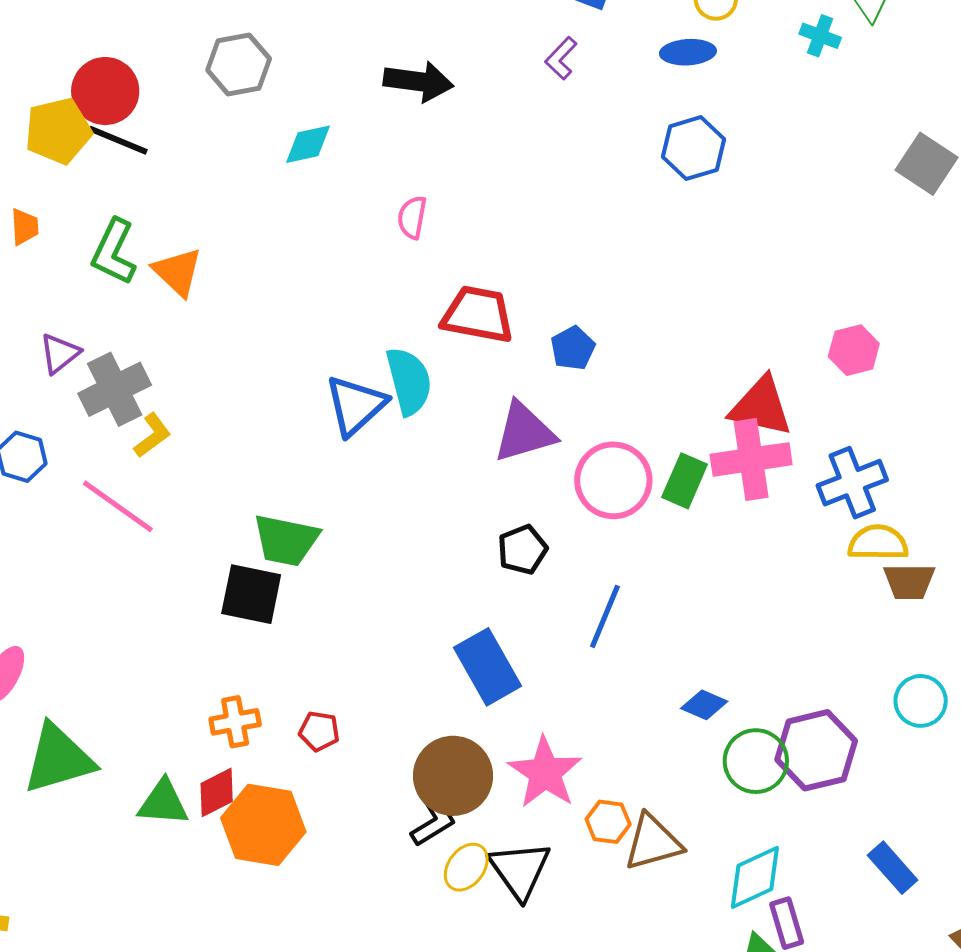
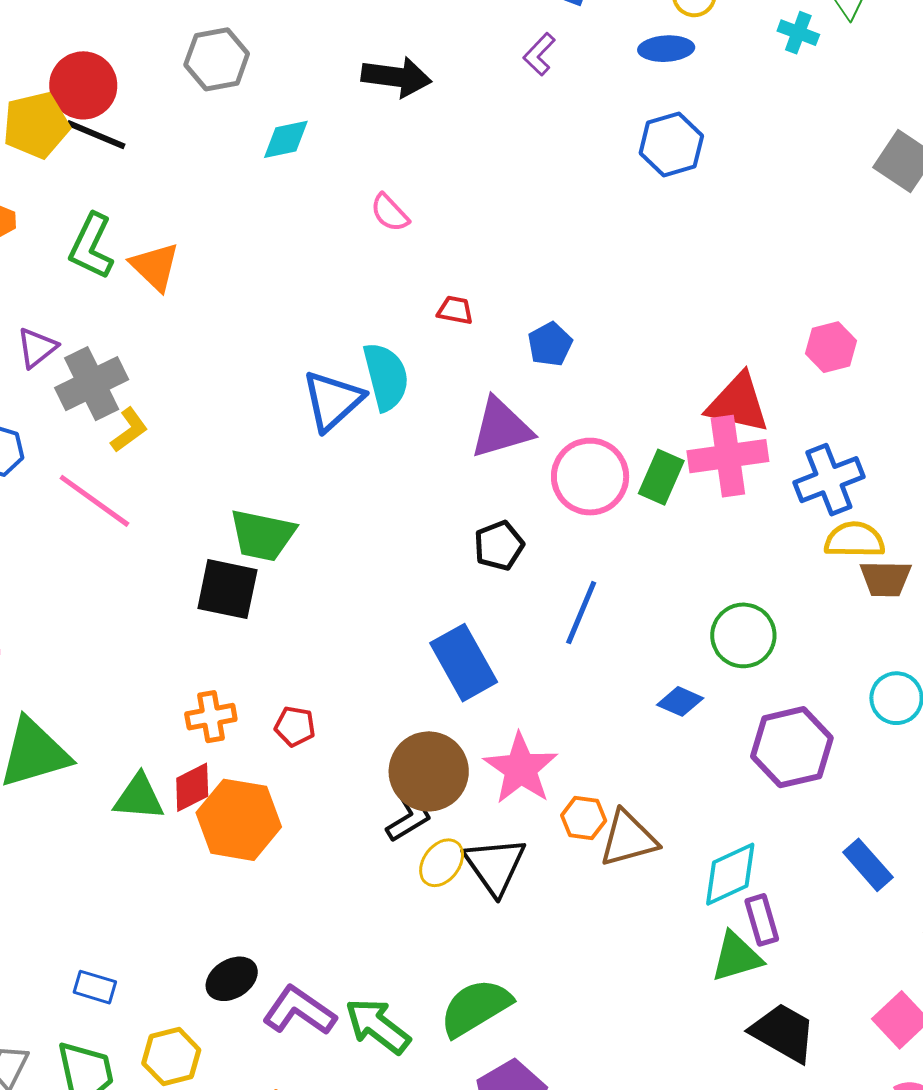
pink semicircle: (412, 217) -> (390, 213), turned -54
red trapezoid: (478, 314) -> (455, 310), size x0.5
green circle: (756, 761) -> (743, 635), moved

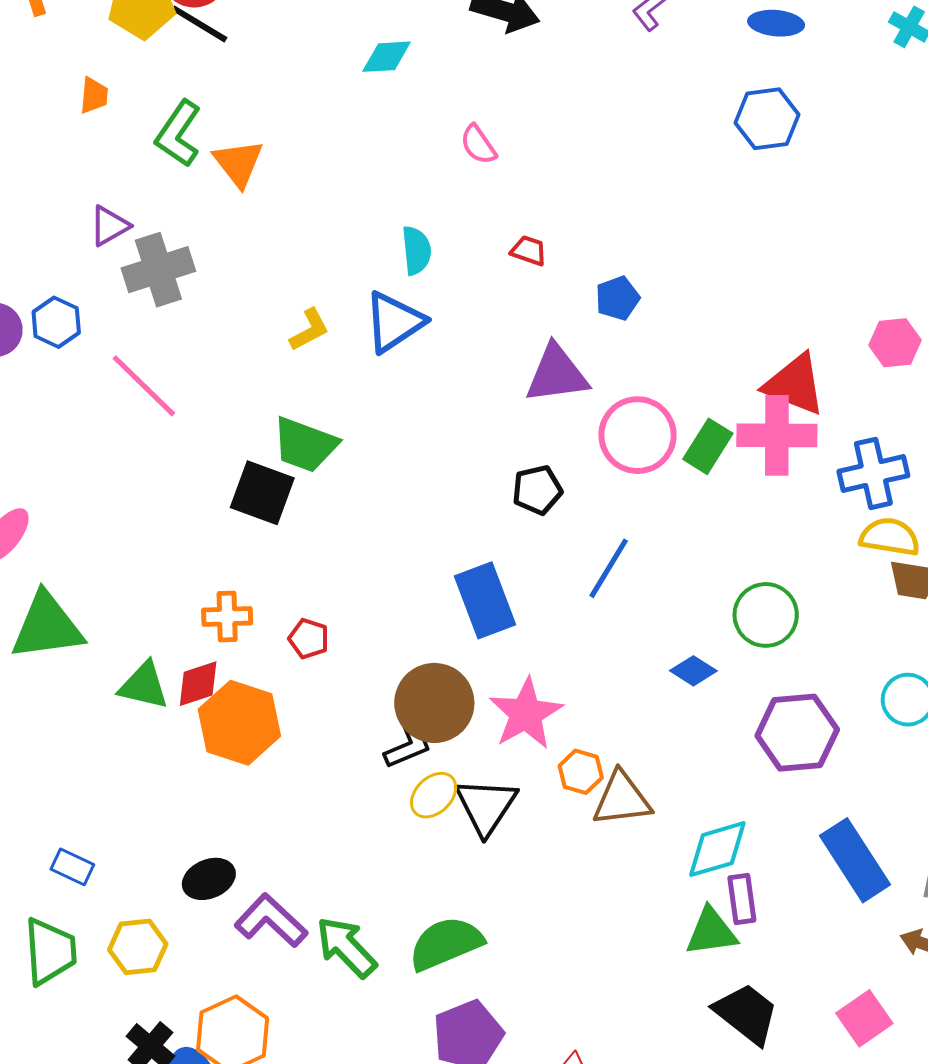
cyan semicircle: (386, 377) -> (416, 250), moved, size x0.7
yellow L-shape: (129, 430) -> (309, 330), moved
blue rectangle: (868, 865) -> (855, 860), size x1.5

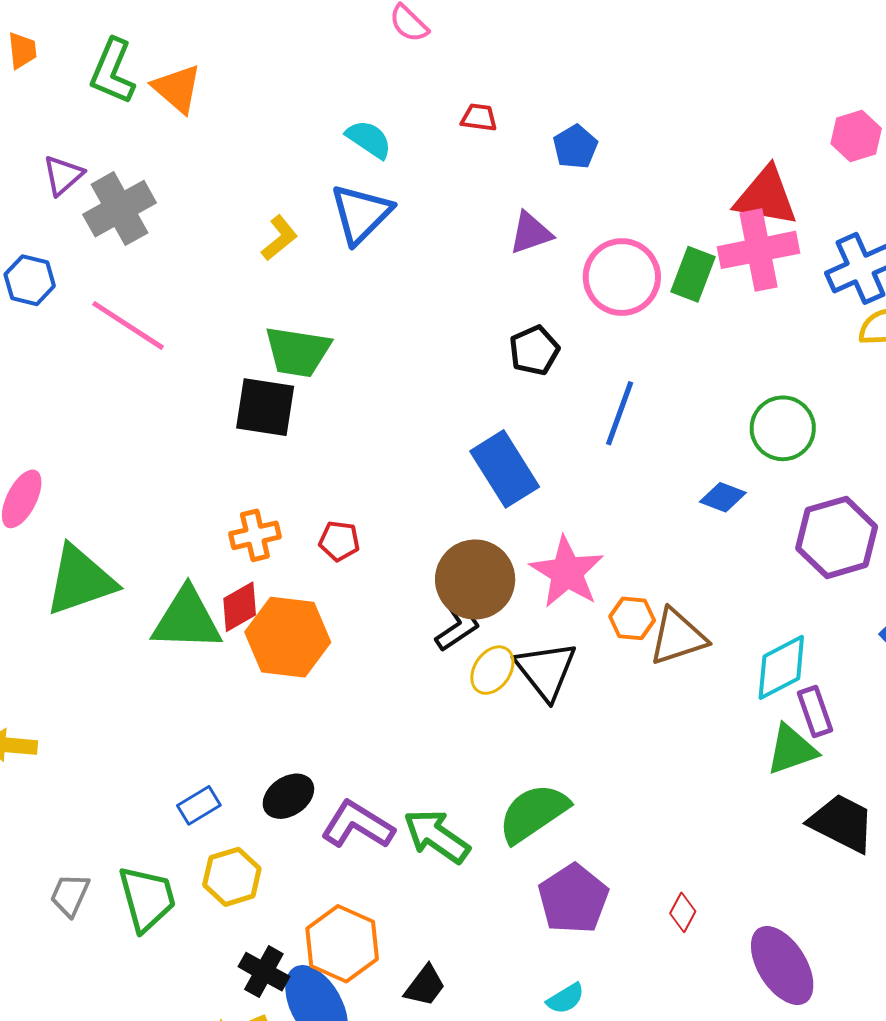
cyan semicircle: (416, 250) -> (369, 139), turned -39
purple triangle: (557, 374) -> (531, 233), size x0.7
green triangle: (144, 686) -> (187, 619), size x1.4
blue rectangle: (72, 867) -> (199, 805), moved, turned -45

